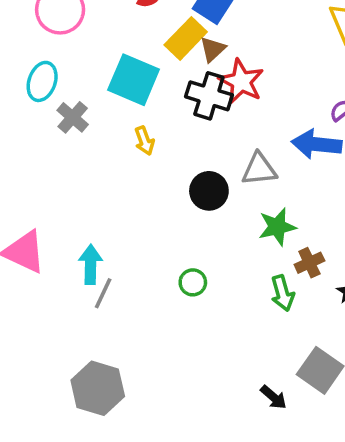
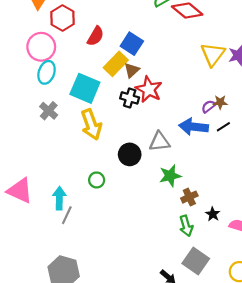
cyan ellipse: (42, 81) -> (47, 72), moved
black cross: (209, 96) -> (130, 98), size x0.7
yellow arrow: (144, 141) -> (91, 125), size x1.8
green circle: (193, 282) -> (97, 180), moved
green arrow: (283, 293) -> (186, 226), moved

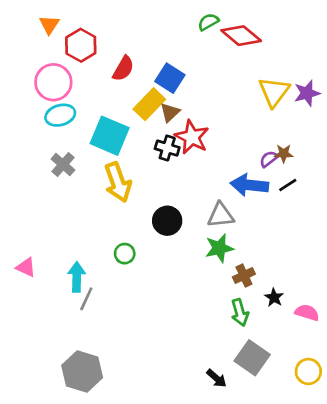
cyan ellipse: (47, 72) -> (60, 115), turned 55
gray triangle: (159, 142) -> (221, 215), moved
pink triangle: (20, 191) -> (26, 267), size x0.6

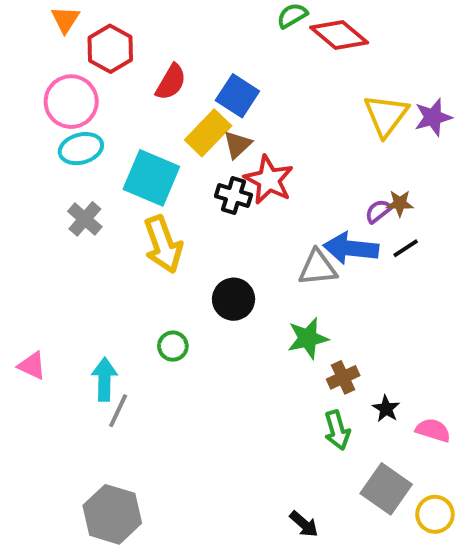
gray triangle: (221, 215) -> (318, 268), moved
gray square: (252, 358) -> (386, 489), moved

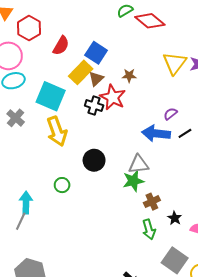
brown star: (400, 203) -> (129, 76), moved
gray triangle: (318, 268) -> (138, 164), moved
gray line: (118, 411) -> (21, 221), moved

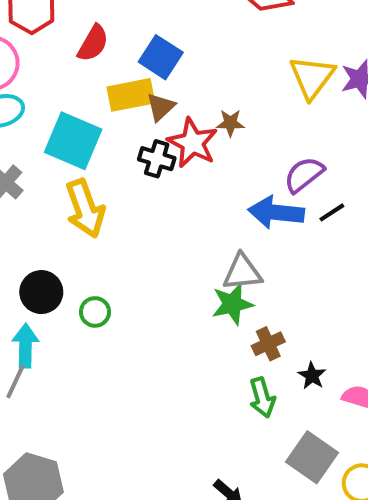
yellow rectangle: (81, 72) -> (131, 95), turned 35
brown star: (129, 76) -> (230, 123), moved
purple semicircle: (170, 114) -> (304, 175), size x1.5
black circle: (94, 160) -> (41, 292), moved

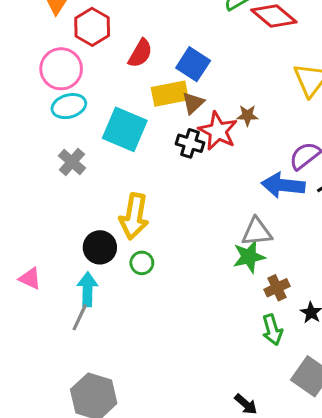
yellow arrow: (85, 208) -> (134, 216), moved, turned 30

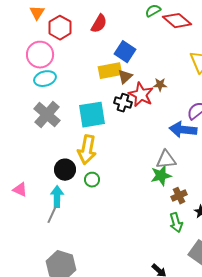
red semicircle: (140, 53) -> (99, 24), moved
cyan square: (125, 129) -> (92, 115), moved, turned -32
gray cross: (72, 162) -> (47, 115), size x1.5

